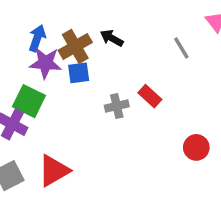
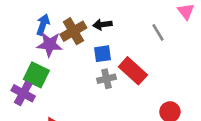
black arrow: (112, 38) -> (102, 25), turned -36
blue square: (79, 73) -> (102, 54), moved
red rectangle: (150, 96) -> (133, 71), size x1.5

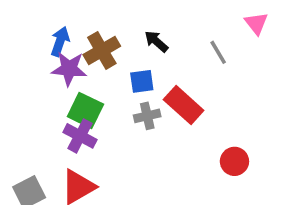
black arrow: (102, 25) -> (156, 41), moved, turned 48
green square: (36, 75) -> (85, 110), moved
purple cross: (23, 93) -> (80, 136), moved

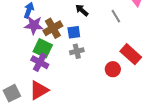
brown cross: (102, 50) -> (53, 28), moved
red rectangle: (184, 105) -> (131, 54), moved
red circle: (234, 161) -> (113, 69), moved

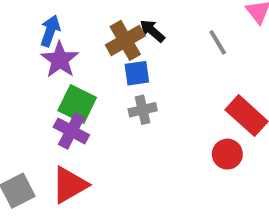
purple star: (34, 25) -> (60, 60), turned 30
brown cross: (53, 28) -> (125, 40), moved
red circle: (113, 69) -> (227, 154), moved

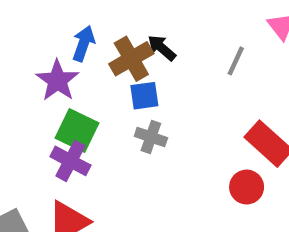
blue arrow: (50, 31) -> (84, 44), moved
gray line: (218, 42) -> (236, 61), turned 56
gray cross: (143, 110) -> (151, 137), turned 32

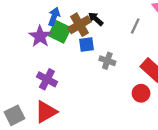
green square: (77, 130) -> (60, 32), moved
gray cross: (151, 137) -> (107, 61), moved

